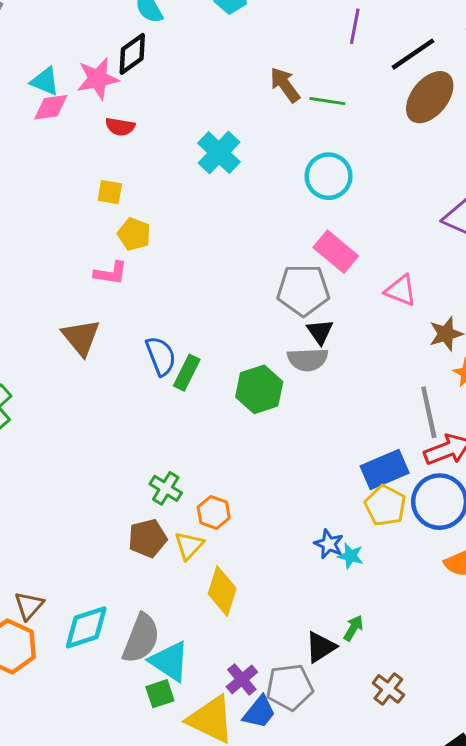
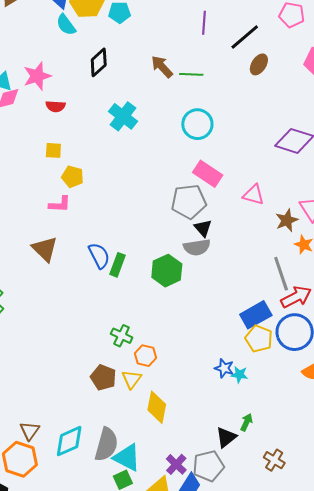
black diamond: (132, 54) -> (99, 62), moved
brown ellipse: (430, 97) -> (259, 64), size x0.6
green cross: (166, 488) -> (122, 336), moved
brown pentagon: (147, 538) -> (103, 377), turned -30

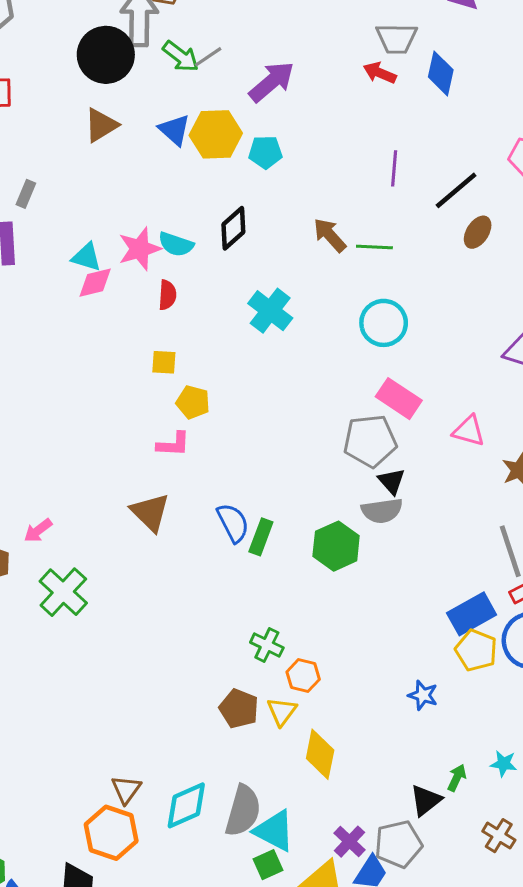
cyan semicircle: (66, 25) -> (176, 244), moved, turned -35
red semicircle: (56, 106) -> (167, 295), turned -90
cyan star: (239, 375) -> (504, 764), moved

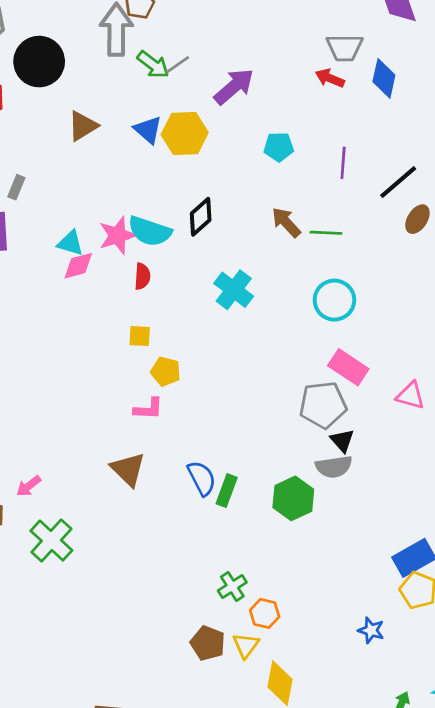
black circle: (106, 55) -> (39, 62), moved
cyan pentagon: (265, 152) -> (279, 147), moved
cyan semicircle: (176, 244) -> (150, 231), size x1.4
green cross: (267, 645) -> (232, 586), turned 32

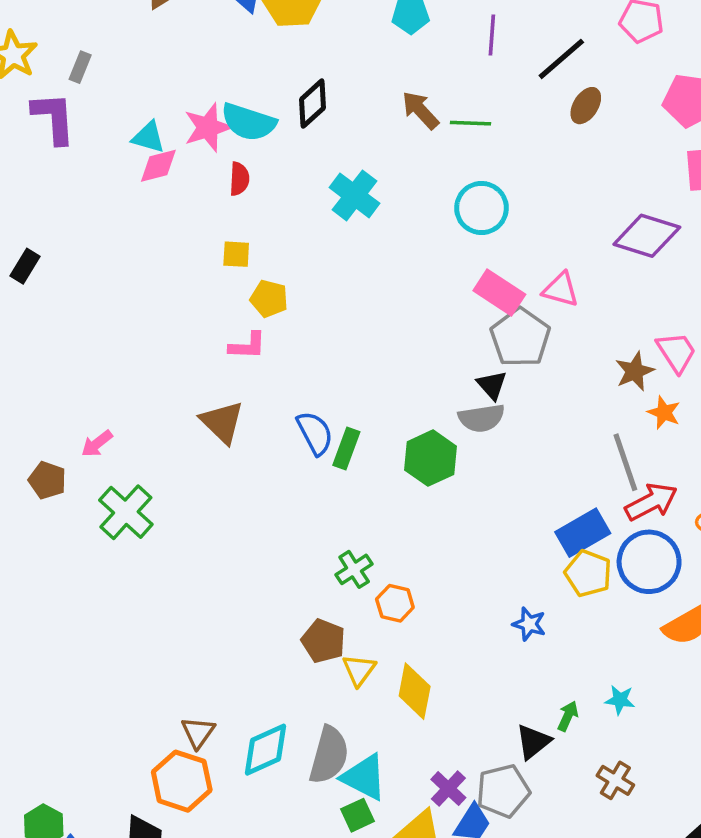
pink triangle: (411, 396) -> (561, 290), moved
gray pentagon: (323, 405) -> (520, 338), moved, turned -30
yellow triangle: (246, 645) -> (359, 670), moved

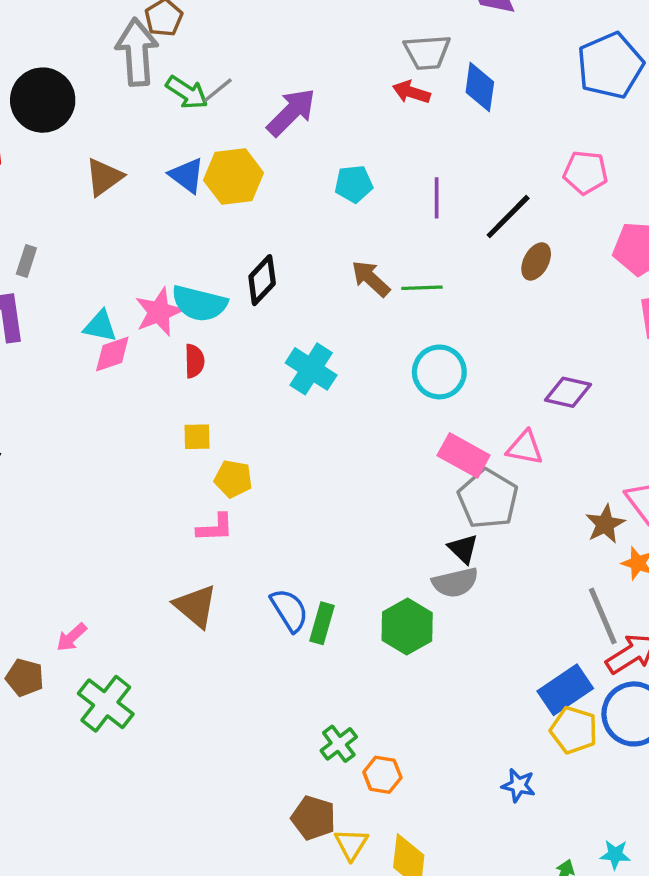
purple diamond: (647, 236) -> (568, 392), moved, size x0.7

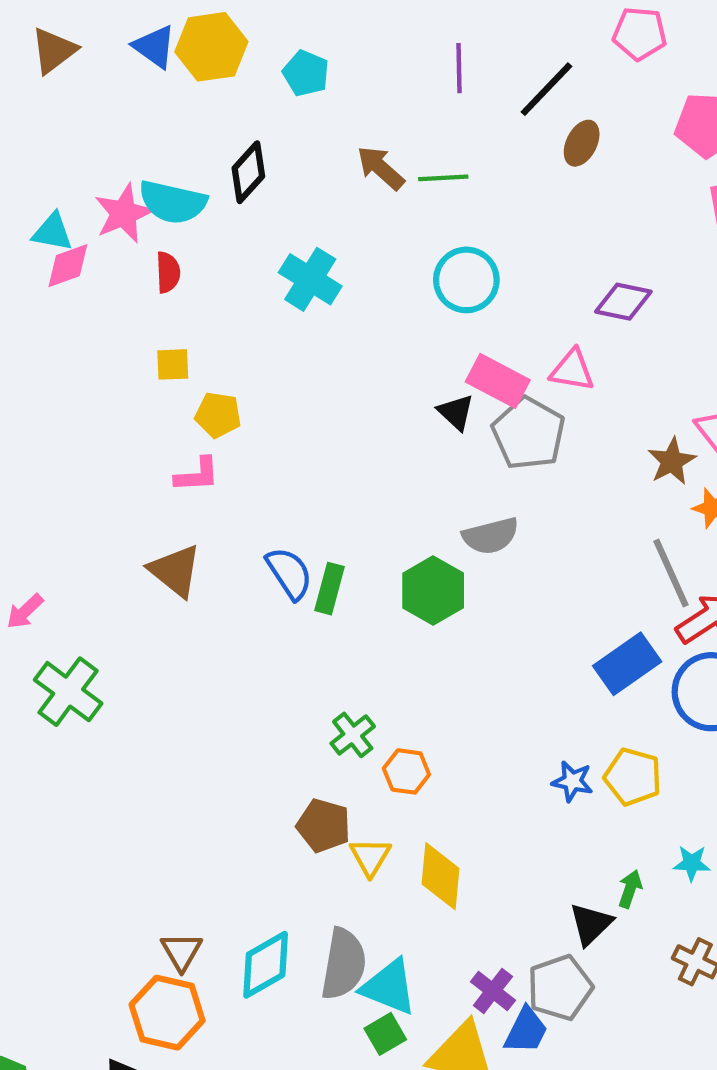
cyan pentagon: (354, 184) -> (306, 73), moved, turned 30
black triangle: (463, 549) -> (456, 412), moved
yellow pentagon: (574, 730) -> (633, 777), moved

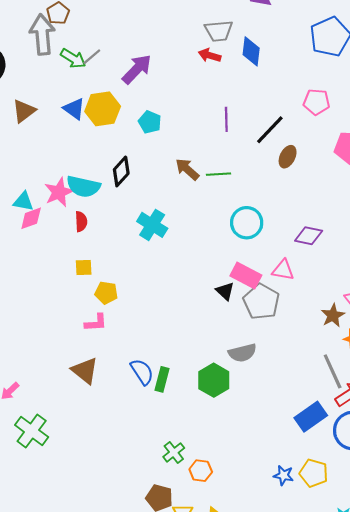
cyan circle: (466, 280) -> (247, 223), moved

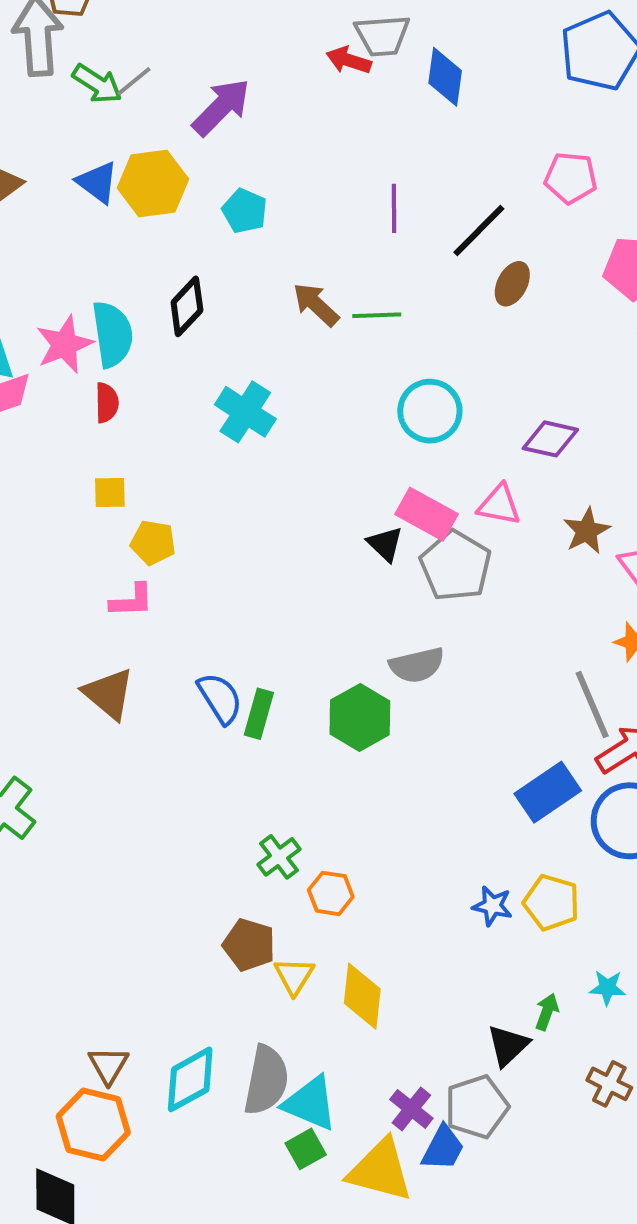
red arrow: (210, 55) -> (349, 60), moved
cyan semicircle: (83, 186) -> (112, 334), turned -112
brown star: (333, 315) -> (587, 531), moved

